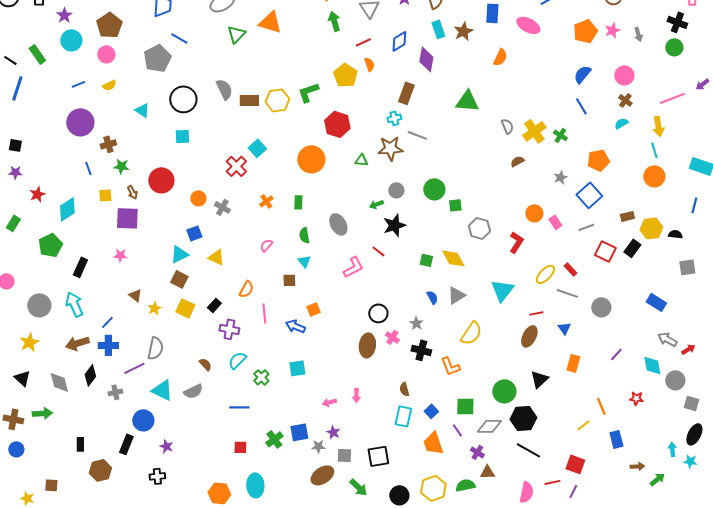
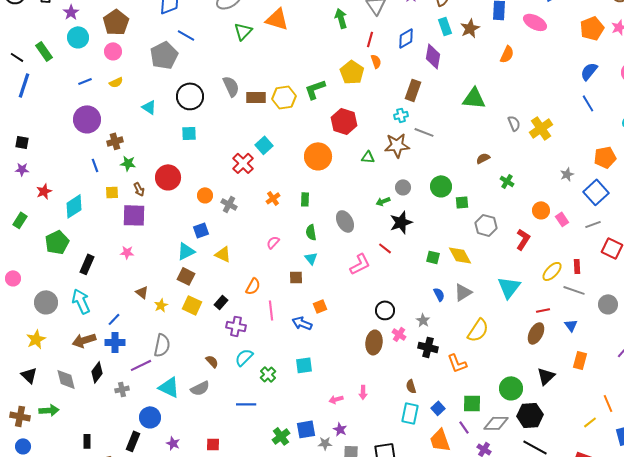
red line: (363, 42) -> (370, 39), turned -49
green cross: (560, 135) -> (507, 181), moved
brown semicircle: (517, 161) -> (483, 158), moved
red rectangle: (570, 269) -> (577, 266), turned 40
red square: (240, 447) -> (213, 444), moved

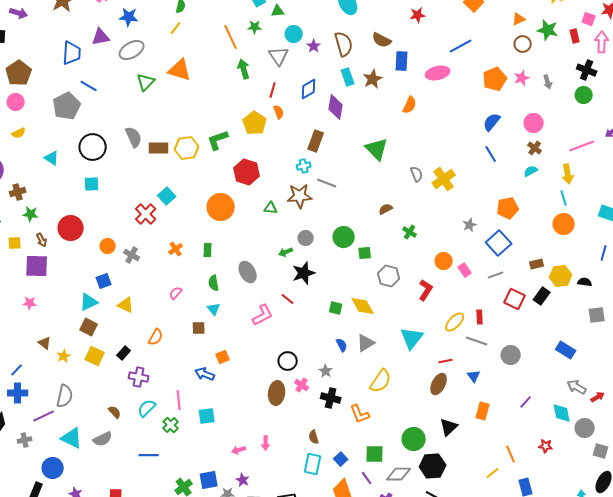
pink ellipse: (535, 22) -> (438, 73), turned -40
green triangle: (474, 98) -> (377, 149), turned 40
pink line: (271, 310) -> (179, 400), moved

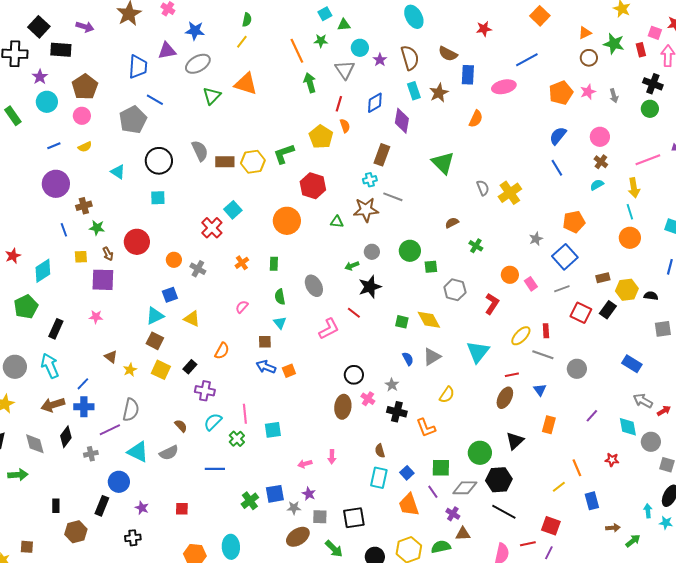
blue arrow: (205, 374) -> (266, 367), moved
yellow semicircle: (381, 381) -> (447, 395), size x0.7

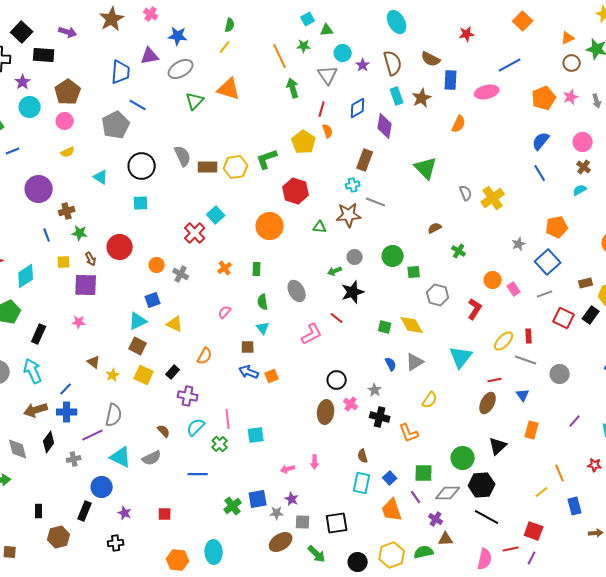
blue line: (54, 146) -> (13, 151), moved

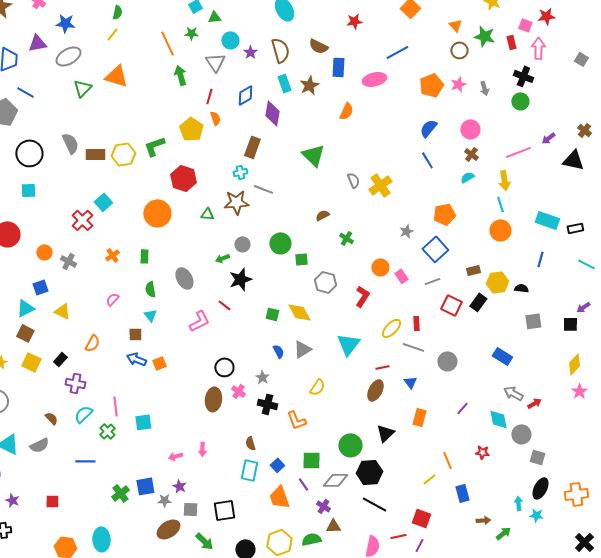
orange triangle: (568, 38) -> (455, 25), turned -48

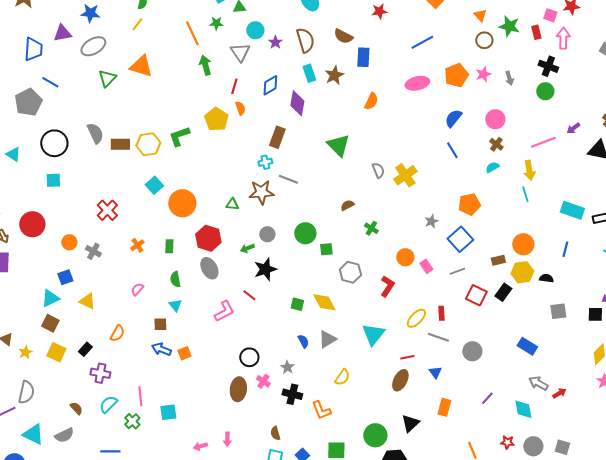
pink ellipse: (374, 79) -> (417, 83), moved
red hexagon: (183, 178) -> (208, 238), moved
cyan square: (103, 202) -> (154, 185), moved
orange circle: (500, 230) -> (523, 244), moved
gray circle: (521, 434) -> (533, 446), moved

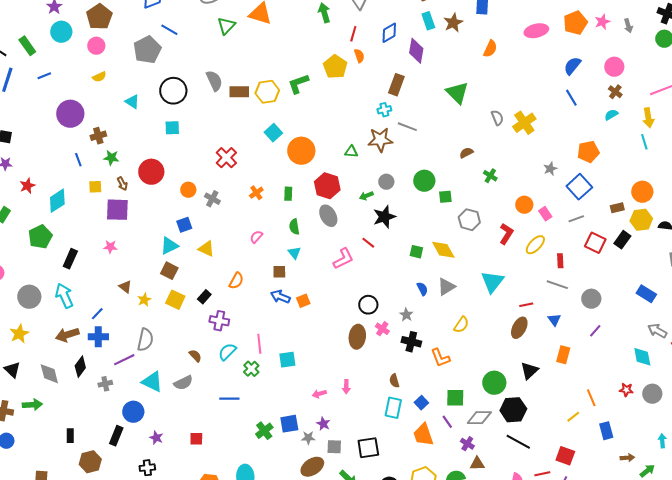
yellow ellipse: (416, 318) -> (535, 245), moved
purple line: (487, 398) -> (595, 331), moved

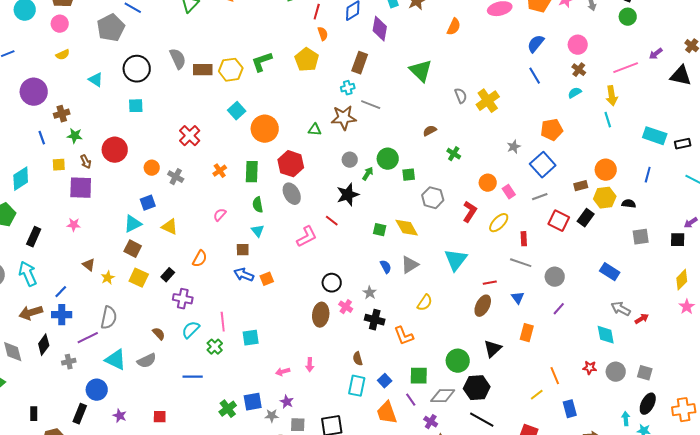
yellow pentagon: (335, 67) -> (307, 60), moved
green rectangle: (288, 194) -> (252, 172), size x1.5
green arrow: (366, 196) -> (368, 174), moved, turned 144

